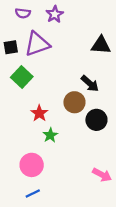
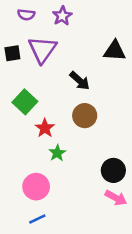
purple triangle: (37, 44) -> (42, 50), turned -36
green square: (22, 77) -> (25, 102), moved
black arrow: (90, 84) -> (80, 81), moved
black circle: (96, 120) -> (113, 170), moved

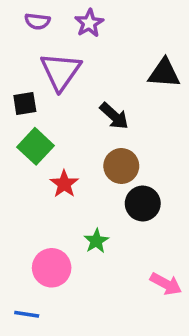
black square: (12, 53) -> (25, 103), moved
green star: (57, 153) -> (96, 241), moved
black circle: (113, 170) -> (143, 203), moved
blue line: (37, 219) -> (27, 314), moved, turned 35

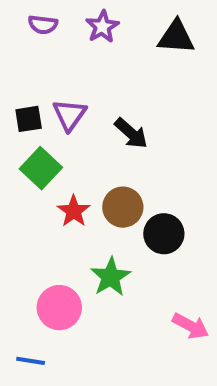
purple triangle: (61, 71) -> (70, 115), moved, size x0.7
black triangle: (164, 73) -> (176, 37), moved
brown circle: (121, 166) -> (123, 207), moved
green star: (96, 241) -> (111, 277), size x1.4

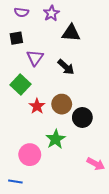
black triangle: (176, 37) -> (71, 33), moved
black square: (29, 119) -> (16, 38), moved

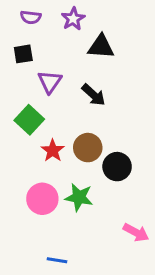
green star: (56, 139) -> (79, 197), turned -30
pink circle: (30, 155) -> (42, 199), moved
blue line: (15, 181) -> (57, 260), moved

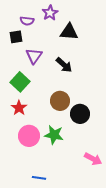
purple semicircle: (31, 17) -> (27, 21), moved
red star: (53, 150) -> (19, 108), moved

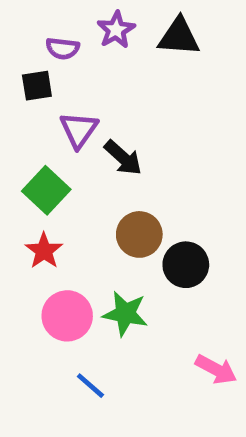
black triangle: (69, 32) -> (179, 37), moved
black arrow: (64, 65) -> (123, 158), moved
blue line: (39, 178) -> (90, 386), moved, turned 32

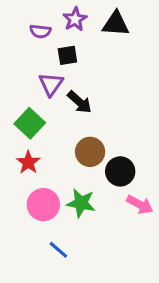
black square: (37, 86) -> (67, 55), moved
pink arrow: (216, 369) -> (140, 205), moved

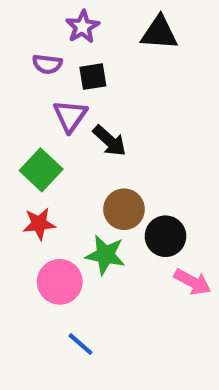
purple star: (75, 19) -> (83, 27), moved
purple semicircle: (40, 31) -> (47, 64), moved
red star: (28, 162) -> (39, 224), turned 30
green star: (81, 203) -> (105, 255), moved

